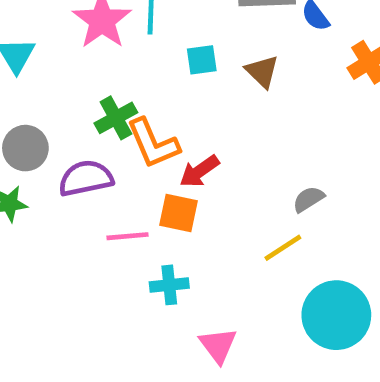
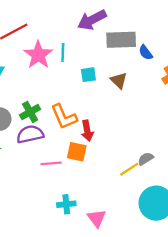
green cross: (116, 118) -> (30, 112), moved
red arrow: (199, 171) -> (87, 131), turned -66
gray semicircle: (308, 199) -> (146, 159), moved
cyan cross: (169, 285) -> (66, 204), moved

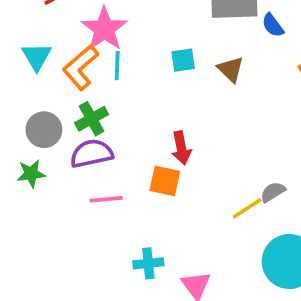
cyan line: (63, 53) -> (117, 66), moved
orange L-shape: (64, 117) -> (81, 67), moved, turned 72
pink line: (51, 163) -> (106, 199), moved

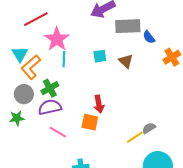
orange L-shape: (81, 67) -> (31, 67), moved
pink line: (106, 199) -> (58, 132), turned 36

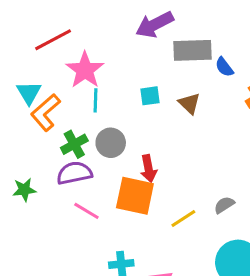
gray circle: (24, 94) -> (111, 143), moved
orange square: (90, 122) -> (135, 196), size x1.5
yellow line: (135, 137) -> (183, 218), moved

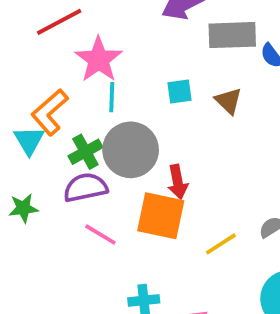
cyan triangle: (29, 93) -> (29, 140), moved
gray circle: (111, 143) -> (131, 150), size x1.5

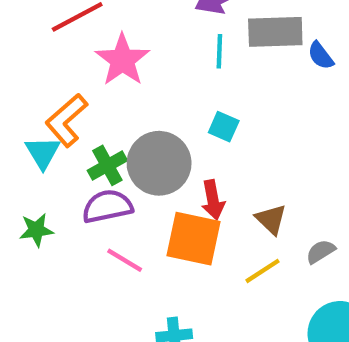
cyan square: (180, 92) -> (224, 127), moved, turned 32
cyan line: (112, 97) -> (219, 51), moved
brown triangle: (228, 101) -> (271, 219), moved

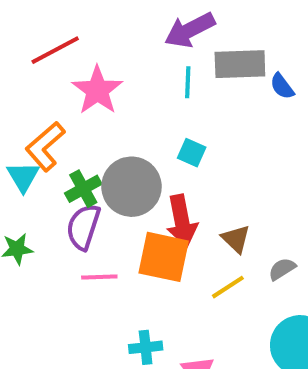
red arrow: (213, 200) -> (182, 221), size x1.4
purple semicircle: (107, 206) -> (83, 227), turned -60
pink line: (125, 260) -> (99, 277), turned -33

